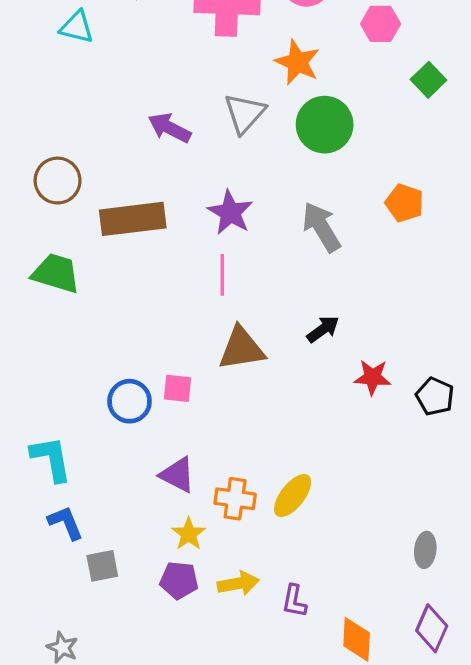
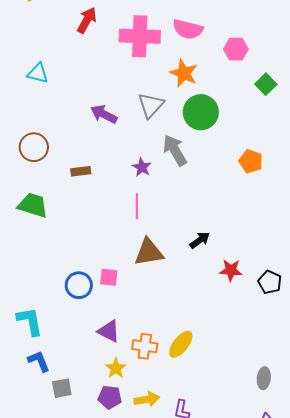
cyan triangle: (77, 27) -> (38, 73), moved
purple star: (230, 213) -> (142, 167), size x0.7
brown rectangle: (133, 219) -> (81, 171), size x0.5
gray arrow: (321, 227) -> (175, 150), moved

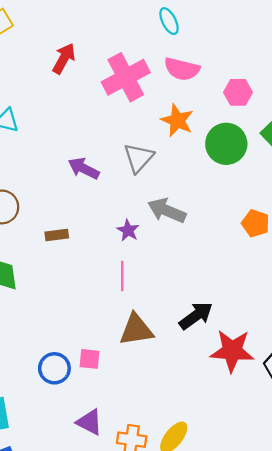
pink cross: (140, 36) -> (126, 77), turned -30
green circle: (201, 112) -> (226, 144), moved
gray arrow: (175, 150) -> (167, 210), turned -36
black arrow: (200, 240) -> (196, 316), size x1.4
red star: (231, 270) -> (232, 351), size x1.6

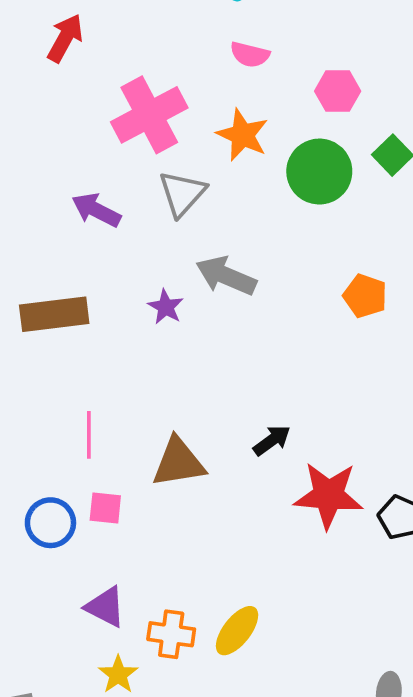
pink semicircle: (182, 69) -> (250, 55), size x0.7
pink cross: (126, 77) -> (149, 115), moved
brown rectangle: (57, 235) -> (54, 314), size x1.8
pink line: (122, 276) -> (89, 435), moved
black arrow: (196, 316) -> (272, 440), size x0.7

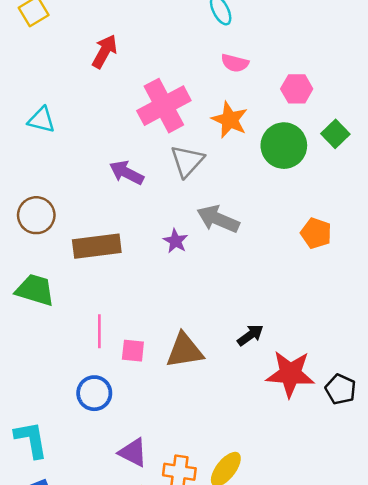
pink line: (89, 435) -> (99, 331), moved
pink square: (105, 508) -> (133, 351), moved

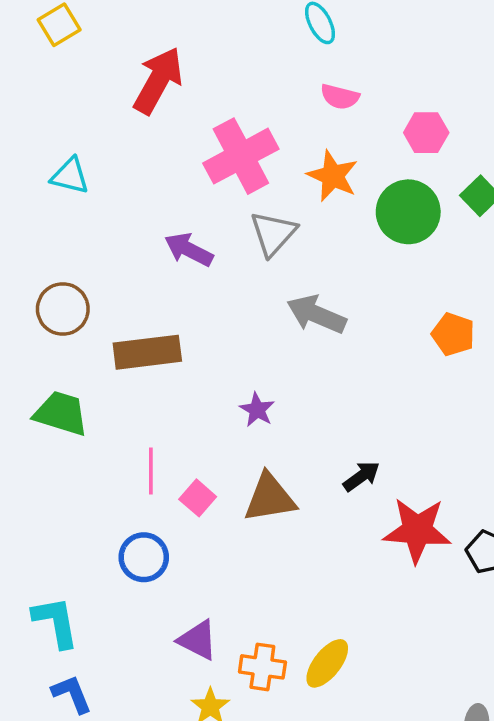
red arrow: (105, 51) -> (158, 81), size x1.4
purple star: (176, 241) -> (257, 410), moved
pink square: (133, 351) -> (198, 498), turned 35

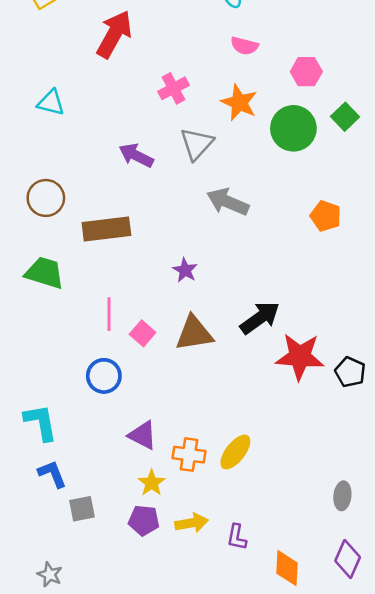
pink cross: (241, 156) -> (173, 88), size x0.6
black arrow: (361, 476) -> (260, 318), size x1.5

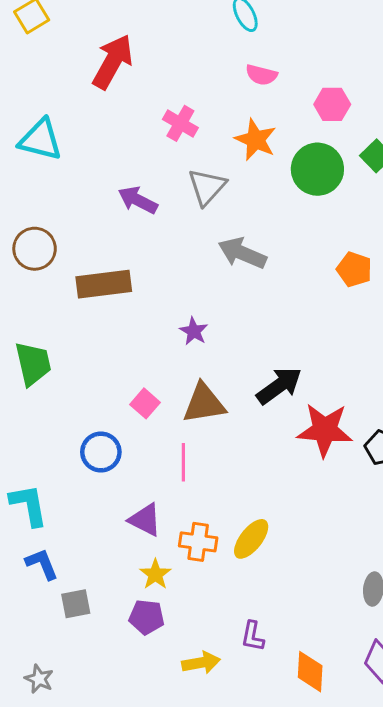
pink cross: (173, 88) -> (180, 123), turned -32
cyan triangle: (51, 103) -> (40, 140), size x1.4
green trapezoid: (45, 273) -> (33, 364), moved, turned 60
pink line: (109, 314) -> (183, 462), moved
yellow arrow: (192, 523) -> (201, 663), moved

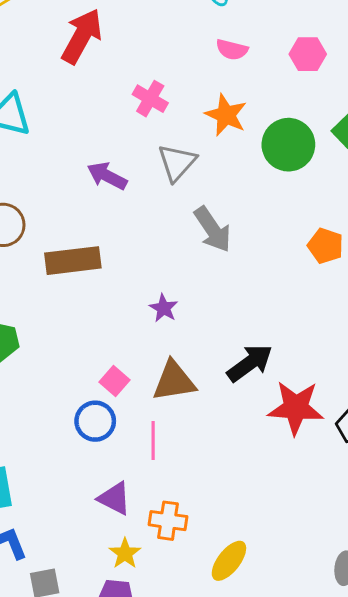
pink hexagon: (332, 104) -> (308, 54), moved
gray arrow: (242, 253) -> (213, 229), turned -147
blue circle: (101, 452) -> (95, 421), moved
yellow ellipse: (251, 539) -> (229, 561), moved

